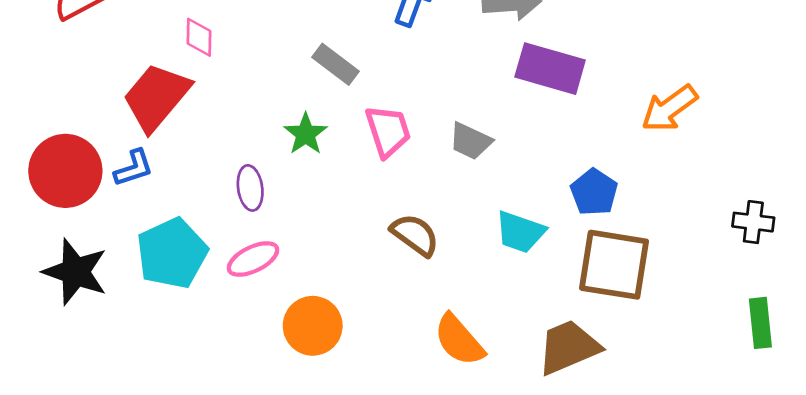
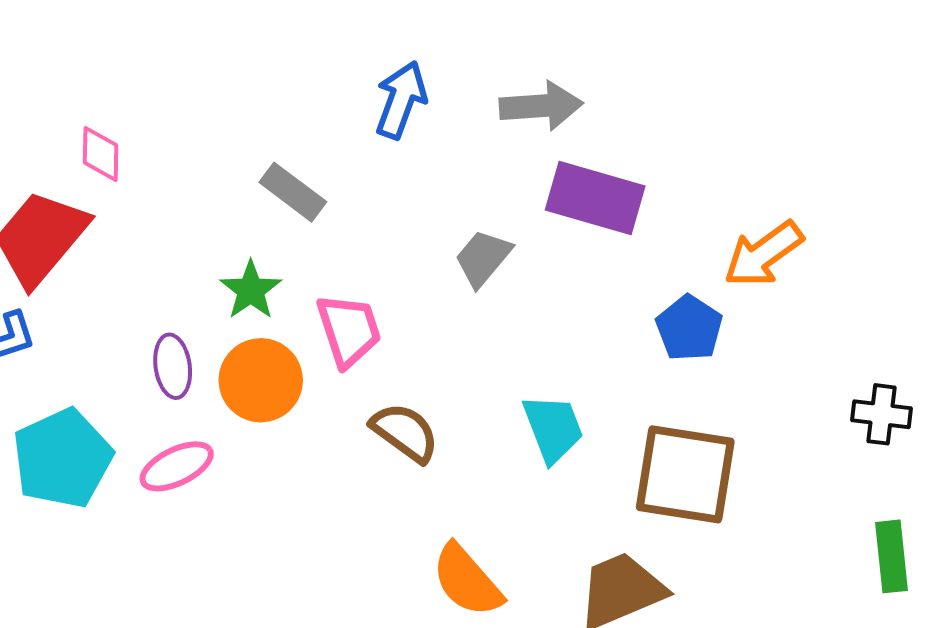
pink trapezoid: (388, 131) -> (349, 330), moved
gray trapezoid: (470, 141) -> (483, 258), moved, turned 105
blue pentagon: (594, 192) -> (689, 328), moved
cyan trapezoid: (520, 232) -> (553, 428), turned -130
orange circle: (313, 326) -> (261, 380), moved

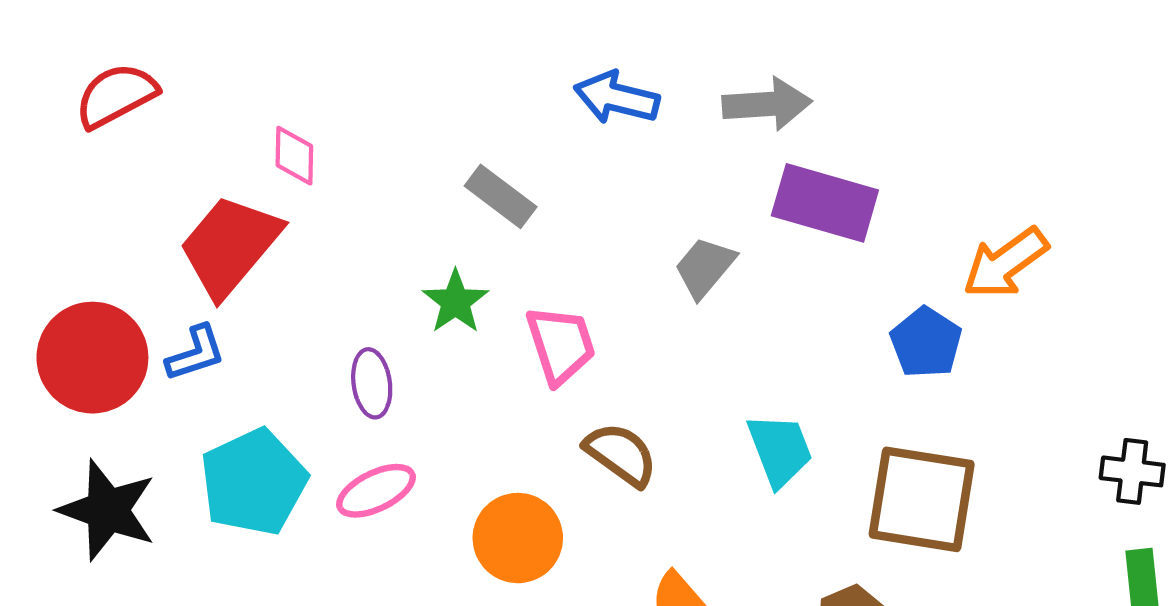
blue arrow: (401, 100) -> (617, 98), turned -96
orange circle: (261, 380) -> (518, 538), moved
black cross: (881, 414) -> (1132, 471), moved

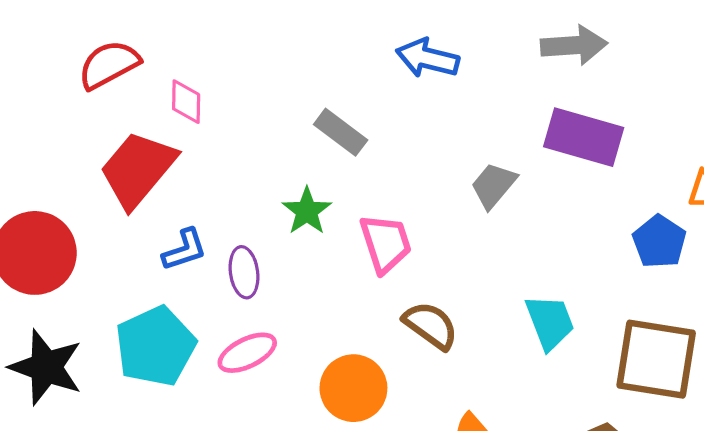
red semicircle: (116, 95) -> (109, 65), moved
gray arrow: (767, 104) -> (574, 45), moved
blue L-shape: (196, 353) -> (184, 250), moved

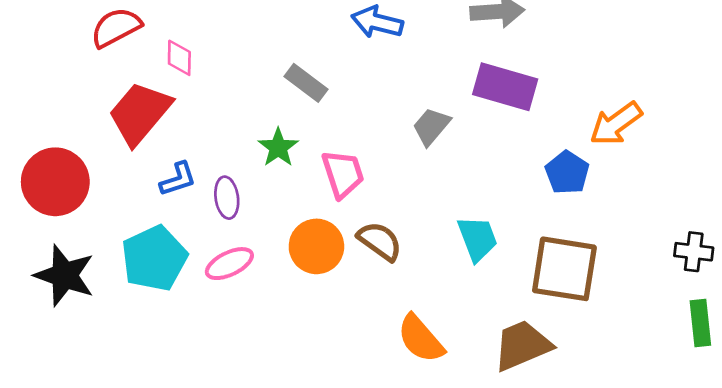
orange circle: (353, 388) -> (316, 246), moved

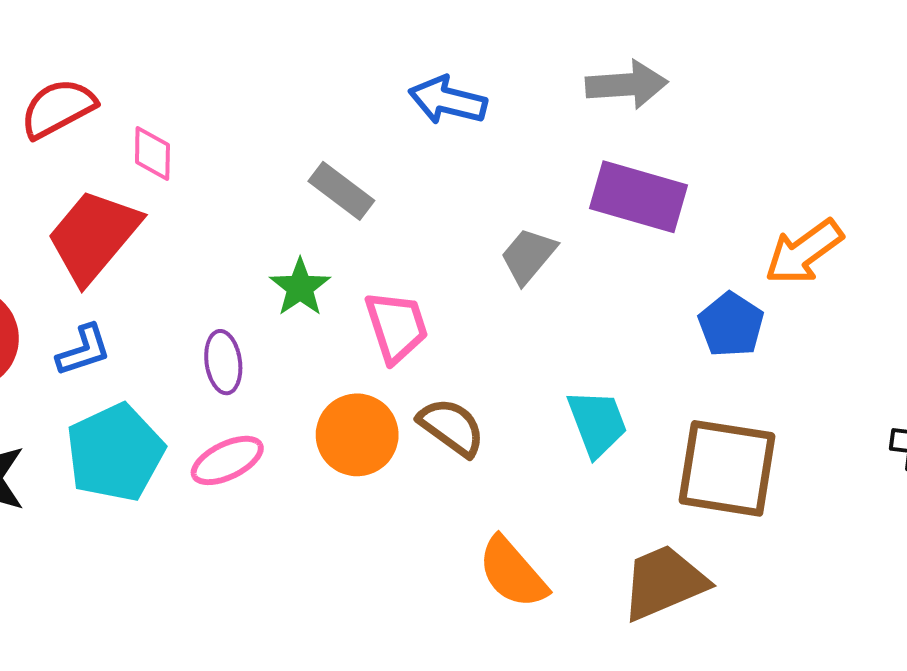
blue L-shape: (178, 179) -> (84, 350), moved

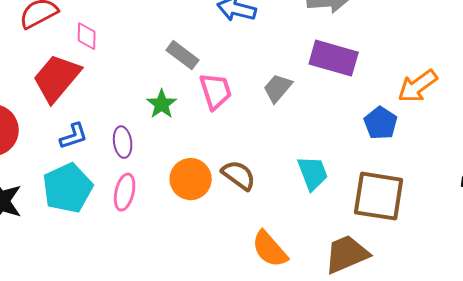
pink trapezoid: (396, 327) -> (216, 91), moved
blue L-shape: (84, 350) -> (74, 136), moved
pink ellipse: (227, 460) -> (125, 192), turned -51

